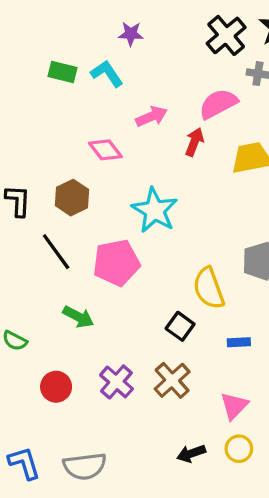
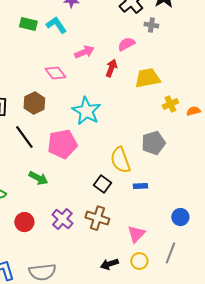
pink semicircle: (218, 104) -> (126, 44), size x0.7
blue rectangle: (239, 342) -> (140, 186), moved
brown cross: (172, 380) -> (97, 218), turned -30

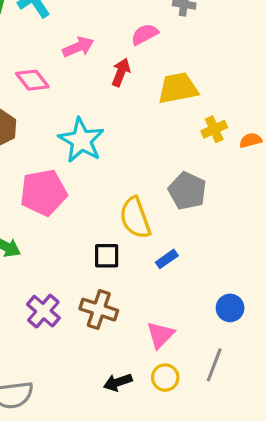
gray pentagon: (153, 143) -> (187, 191), turned -30
black square: (102, 184) -> (107, 256), turned -36
blue rectangle: (140, 186) -> (167, 259), turned -32

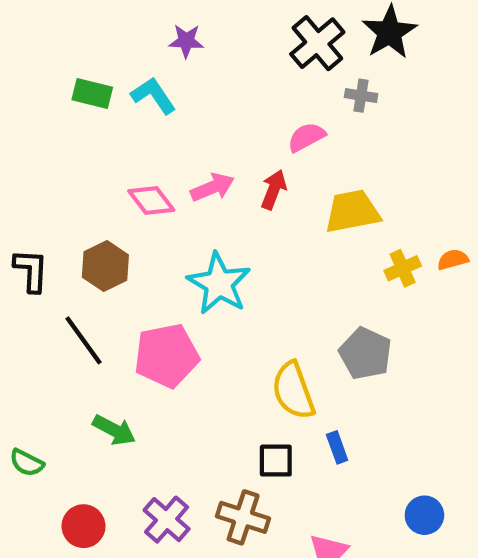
pink arrow: (78, 47) -> (212, 187), moved
orange semicircle: (251, 140) -> (453, 260), moved
black square: (107, 256) -> (276, 461), moved
blue rectangle: (167, 259) -> (337, 447), turned -75

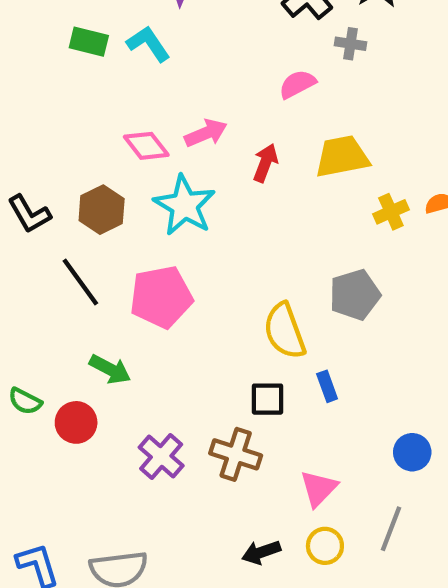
red arrow: (274, 190) -> (265, 163), moved
black L-shape: (31, 270) -> (29, 214), turned 147
cyan star: (219, 284) -> (185, 205), moved
gray pentagon: (365, 353) -> (355, 295), turned 30
red circle: (83, 526) -> (76, 422), moved

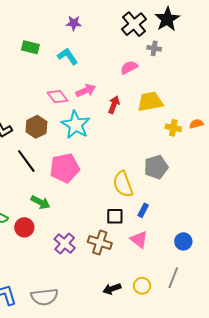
cyan L-shape: (148, 44) -> (68, 56), moved
yellow cross: (391, 212) -> (173, 128), turned 35
blue rectangle: (327, 386) -> (143, 210), turned 48
pink triangle: (319, 488) -> (139, 239), moved, turned -36

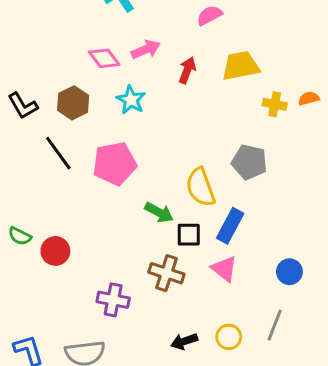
cyan star: (76, 125) -> (131, 100), size x0.7
gray pentagon: (156, 167) -> (249, 162), turned 30
green arrow: (40, 202) -> (159, 212), moved
blue rectangle: (143, 210) -> (230, 226), size x1.6
purple cross: (65, 244) -> (113, 300), moved, turned -30

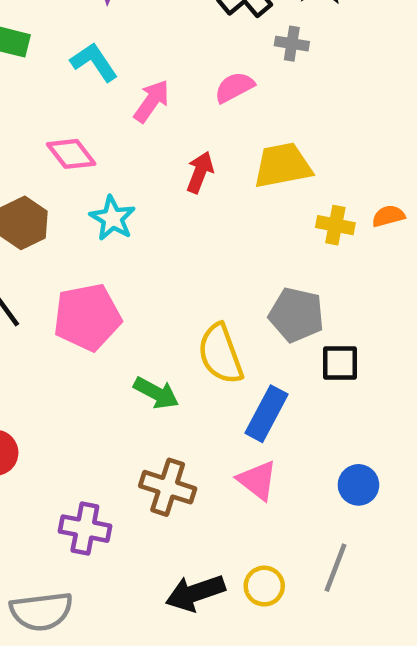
pink arrow: (146, 49) -> (152, 101), moved, turned -32
black square: (189, 235) -> (340, 363), moved
black arrow: (184, 341) -> (195, 593), size x1.4

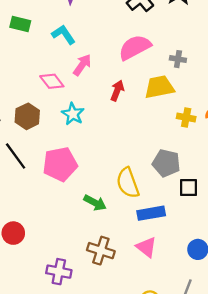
gray cross: (292, 44) -> (178, 59), moved
pink semicircle: (234, 87) -> (135, 47), size x1.6
pink arrow: (152, 101) -> (82, 65), moved
blue rectangle: (267, 414) -> (151, 213), turned 52

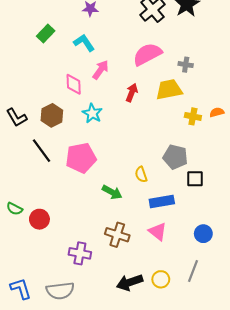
green rectangle: (20, 24) -> (46, 33), turned -60
pink diamond: (52, 81) -> (74, 84), turned 35
yellow semicircle: (128, 183) -> (141, 175), size x0.6

